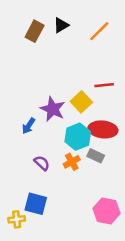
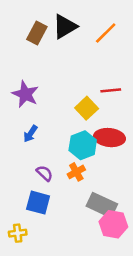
black triangle: (61, 25) -> (65, 27), size x1.5
purple star: (53, 109) -> (25, 94), moved
gray rectangle: (96, 156) -> (102, 205), moved, size x1.6
blue square: (36, 204) -> (38, 203), moved

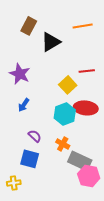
black triangle: (65, 27) -> (51, 42), moved
orange line: (106, 33) -> (83, 26), turned 36
orange cross: (76, 172) -> (63, 144), moved, turned -32

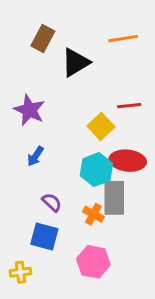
gray rectangle: (80, 161) -> (114, 198), moved, turned 65
pink hexagon: (89, 176) -> (93, 262), moved

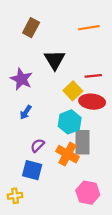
black triangle: (76, 62) -> (55, 60), moved, turned -30
red ellipse: (128, 161) -> (92, 102), moved
purple semicircle: (52, 202) -> (37, 145), turned -88
orange cross: (93, 214) -> (67, 154), size x1.5
pink hexagon: (93, 262) -> (88, 193), moved

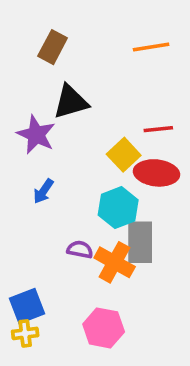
black triangle: (55, 60) -> (71, 102), moved, turned 45
purple semicircle: (37, 145) -> (80, 250), moved, turned 56
blue square: (32, 170) -> (27, 306), moved, turned -36
pink hexagon: (88, 193) -> (104, 328), moved

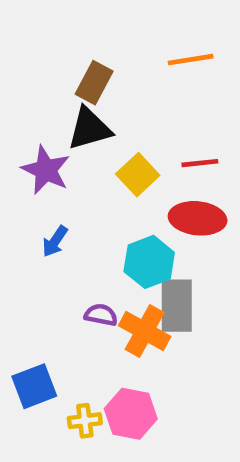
brown rectangle: (53, 47) -> (94, 83), moved
yellow square: (124, 155) -> (138, 175), moved
yellow cross: (25, 333) -> (85, 421), moved

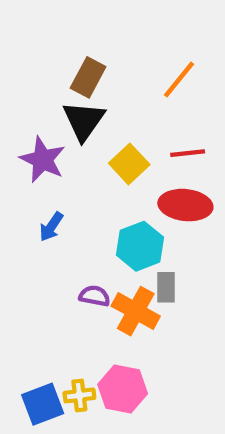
orange line: (191, 60) -> (179, 80), moved, turned -42
black triangle: (89, 129) -> (84, 121), turned -39
gray rectangle: (177, 306) -> (166, 287), size x0.6
blue square: (34, 386) -> (43, 404), moved

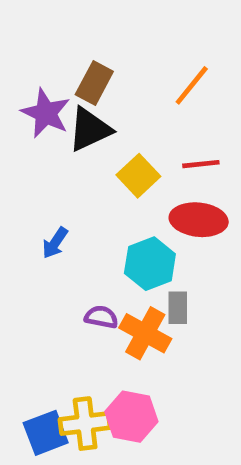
black triangle: (84, 121) -> (90, 129), turned 30
purple star: (43, 160) -> (46, 113), moved
yellow cross: (79, 395) -> (85, 424), size x1.5

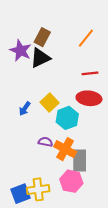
yellow square: (138, 176) -> (50, 102), moved
gray rectangle: (178, 308) -> (80, 160), moved, size x1.5
pink hexagon: (131, 417) -> (71, 181), moved

